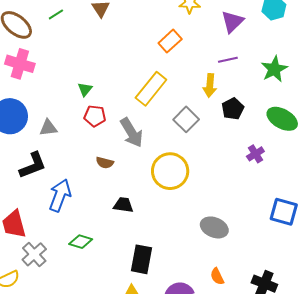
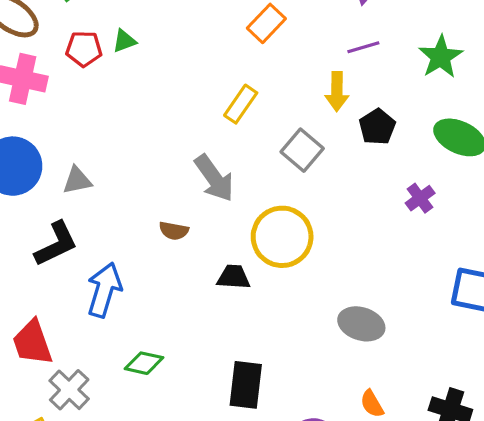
green triangle: (85, 89) -> (124, 41), moved, turned 35
yellow rectangle: (151, 89) -> (241, 104), size x0.7
red pentagon: (95, 116) -> (84, 49), moved
black trapezoid: (123, 205) -> (234, 277), moved

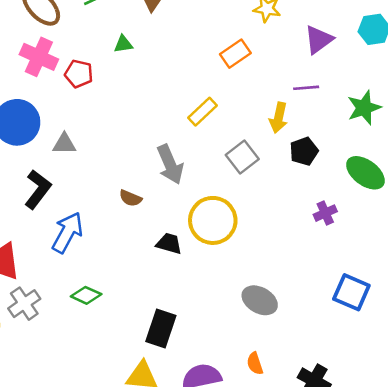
red pentagon: (84, 49) -> (79, 74), moved
black L-shape: (56, 244) -> (38, 189), turned -39

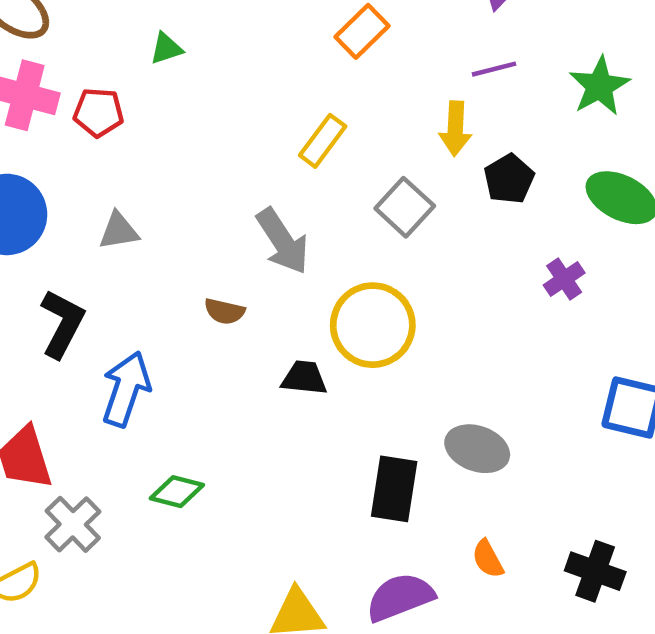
gray triangle: (64, 144) -> (119, 231), moved
black rectangle: (161, 328) -> (394, 489), moved

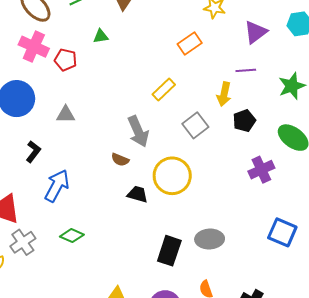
purple cross: (564, 279) -> (261, 170), size x1.4
brown semicircle: (224, 311) -> (120, 160), moved
black L-shape: (62, 324) -> (33, 152), size x0.7
gray ellipse: (477, 449) -> (210, 239), turned -32

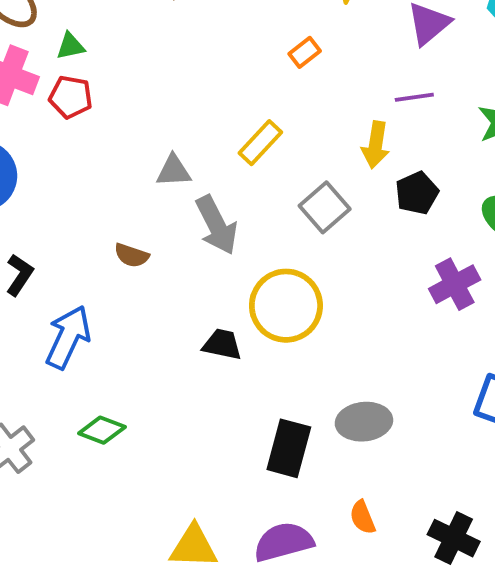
green triangle: (101, 36) -> (70, 46), moved
orange rectangle: (190, 44) -> (305, 52), size x0.7
gray triangle: (66, 114) -> (174, 171), moved
brown semicircle: (120, 160) -> (131, 255), moved

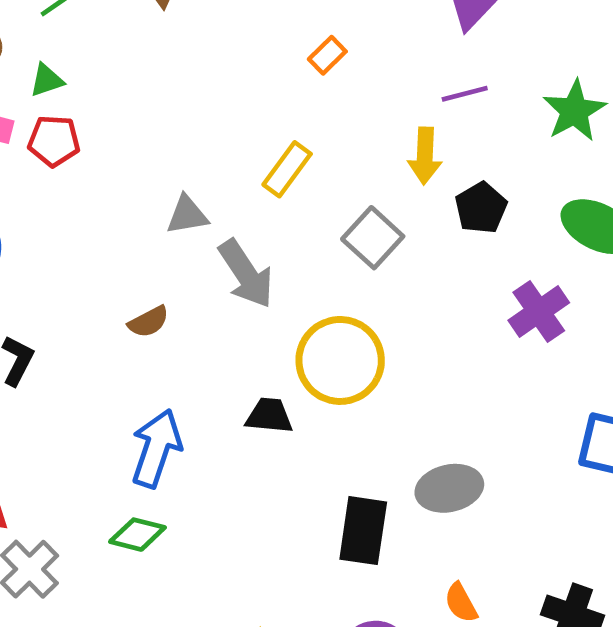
brown semicircle: (131, 255) -> (149, 322), turned -40
blue arrow: (68, 337) -> (156, 448), moved

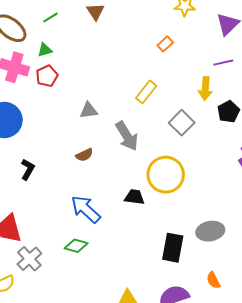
red pentagon: (54, 141) -> (47, 76), turned -30
gray triangle: (187, 215) -> (89, 110), moved
blue arrow: (156, 448) -> (86, 209), turned -68

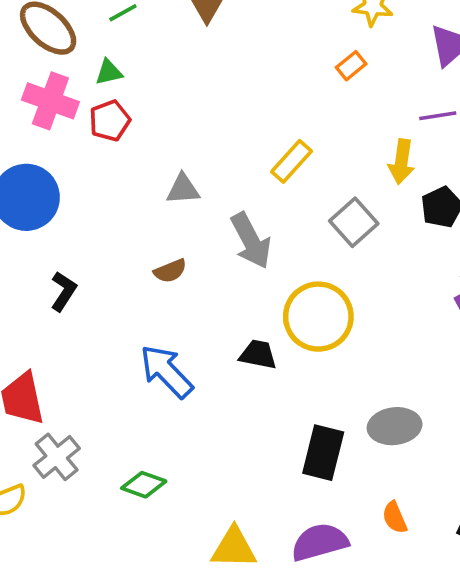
orange rectangle: (165, 44) -> (351, 66), moved
green diamond: (76, 246) -> (144, 485), moved

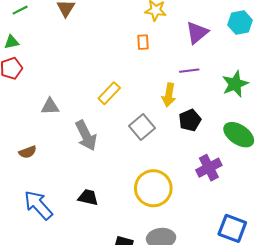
orange rectangle: (351, 66) -> (143, 42), turned -56
brown semicircle: (170, 271) -> (28, 152), moved
yellow circle: (318, 317) -> (153, 188), moved

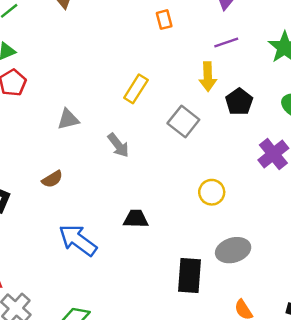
gray arrow: (86, 136) -> (118, 145), size x0.7
yellow circle: (153, 188) -> (212, 192), size x0.6

